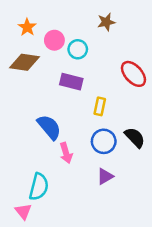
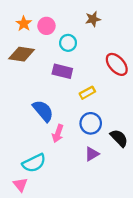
pink circle: (54, 40) -> (46, 26), moved
yellow rectangle: (100, 106) -> (87, 93), turned 49
black semicircle: (135, 137) -> (119, 138), moved
pink arrow: (66, 153) -> (58, 134), turned 36
cyan semicircle: (39, 187) -> (34, 163), turned 50

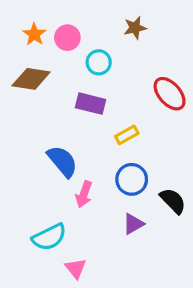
pink triangle: (20, 185) -> (76, 268), moved

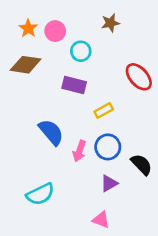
pink arrow: (84, 194) -> (79, 151), moved
pink triangle: (76, 268) -> (101, 220), moved, turned -30

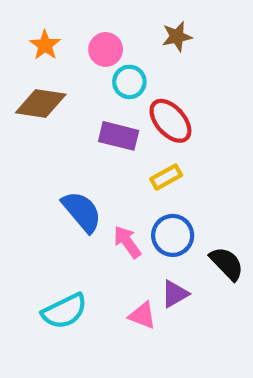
pink circle: (55, 31) -> (106, 49), moved
red ellipse: (139, 77) -> (170, 121), moved
pink arrow: (79, 151) -> (127, 242), turned 125
pink triangle: (101, 220) -> (142, 315), moved

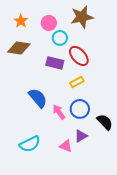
brown star: (177, 37) -> (82, 17), size x1.6

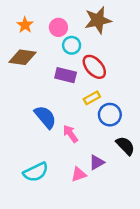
blue circle: (80, 109) -> (110, 115), moved
pink triangle: (66, 146) -> (79, 174), turned -40

